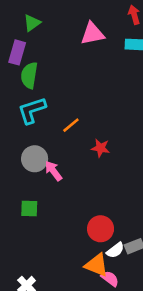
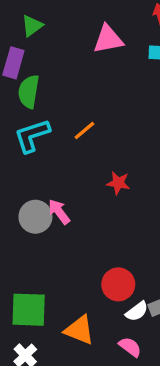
orange line: (71, 125) -> (84, 131), moved
gray circle: (35, 159) -> (35, 217), moved
green square: (29, 209) -> (29, 310), moved, size x1.6
orange triangle: (96, 265) -> (79, 330), moved

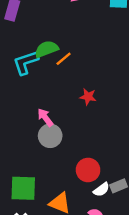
green semicircle: (29, 92) -> (46, 49), moved, turned 60
gray circle: (35, 217) -> (50, 136), moved

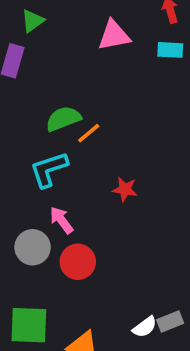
cyan L-shape: (26, 62) -> (49, 169), moved
gray circle: (50, 136) -> (33, 247), moved
red circle: (88, 170) -> (78, 262), moved

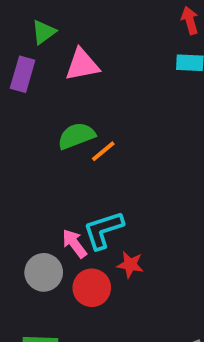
pink triangle: (114, 35) -> (82, 65), moved
cyan L-shape: (49, 169) -> (103, 230), moved
red star: (125, 189) -> (130, 265), moved

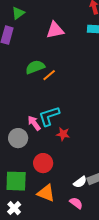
pink triangle: (82, 65) -> (55, 30), moved
red circle: (92, 288) -> (43, 163), moved

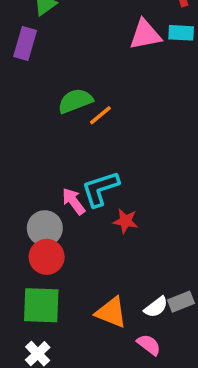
pink triangle: (55, 30) -> (145, 35), moved
red circle: (43, 163) -> (47, 257), moved
orange triangle: (46, 193) -> (111, 312), moved

